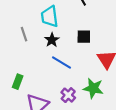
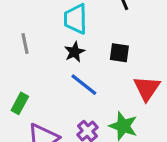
gray line: (24, 34) -> (25, 43), moved

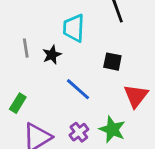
black star: (75, 52) -> (52, 55), moved

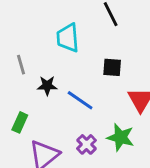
black star: (52, 55) -> (47, 86), moved, turned 30

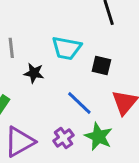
cyan trapezoid: (68, 38) -> (67, 48), moved, turned -84
blue line: (80, 100) -> (79, 103), moved

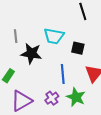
black star: (34, 73) -> (31, 53), size x1.5
blue line: (79, 103) -> (63, 74), turned 42

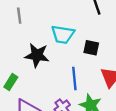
gray line: (16, 36) -> (19, 16), moved

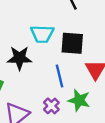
black square: (91, 48) -> (72, 43), size x1.5

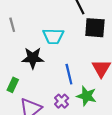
black square: (72, 43) -> (95, 28), moved

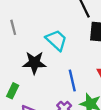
cyan trapezoid: (53, 36) -> (56, 40), turned -140

